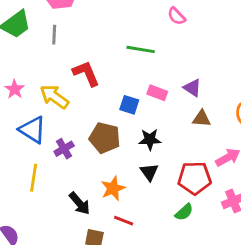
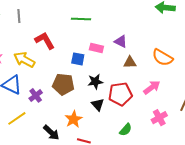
yellow line: (34, 178) -> (17, 118), turned 54
red pentagon: (195, 178) -> (120, 94), moved

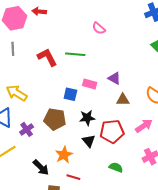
red L-shape: (45, 41) -> (47, 57), moved
green semicircle: (126, 130) -> (116, 167), turned -112

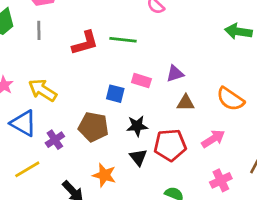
red L-shape: (47, 57) -> (85, 43), turned 100
purple triangle: (114, 78) -> (175, 74), turned -48
orange star: (64, 155) -> (104, 175), turned -30

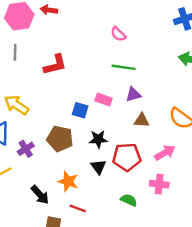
green line: (123, 40) -> (124, 67), moved
pink cross: (221, 180) -> (159, 184), moved, turned 30

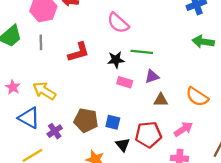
pink semicircle: (118, 34) -> (118, 23), moved, size x1.5
blue square: (80, 110) -> (113, 122), moved
black star: (98, 139) -> (116, 60), moved

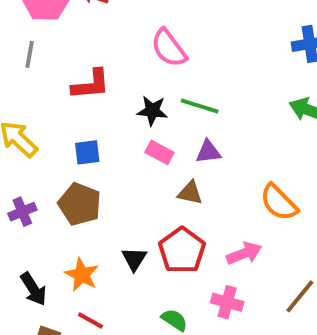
brown triangle: (161, 100) -> (190, 193), moved
blue square: (113, 122) -> (87, 152), moved, turned -32
red pentagon: (148, 135) -> (182, 250), turned 30

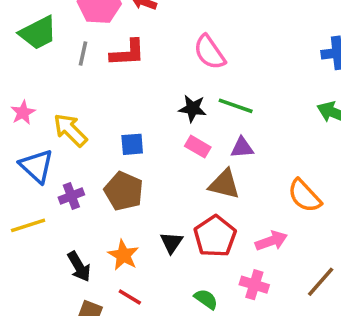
red L-shape: (91, 84) -> (128, 53), moved
brown triangle: (190, 193) -> (224, 184), size x1.4

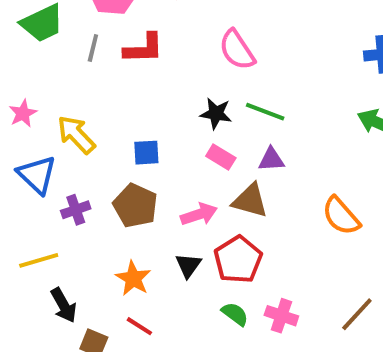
yellow line: (28, 225) -> (39, 260), moved
pink arrow: (271, 241) -> (199, 214), moved
black arrow: (79, 267) -> (64, 305), moved
green semicircle: (206, 299) -> (235, 314), moved

